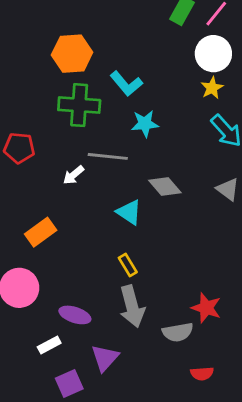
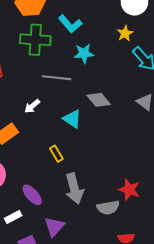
yellow star: (212, 88) -> (125, 33), moved
white arrow: (73, 175) -> (32, 106), moved
yellow rectangle: (128, 265) -> (56, 154), moved
purple ellipse: (75, 315) -> (32, 195), turned 30

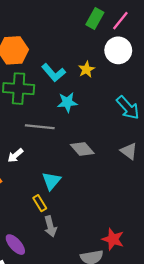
yellow star: (125, 33) -> (86, 69), moved
cyan triangle: (72, 119) -> (51, 181), moved, turned 36
gray arrow: (74, 189) -> (50, 226), moved, size x0.7

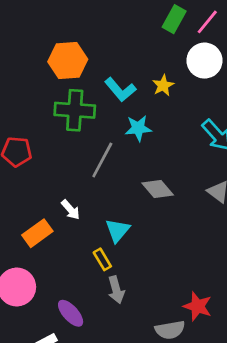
gray line: (40, 127) -> (102, 160), turned -68
white arrow: (15, 155) -> (71, 210), moved, turned -91

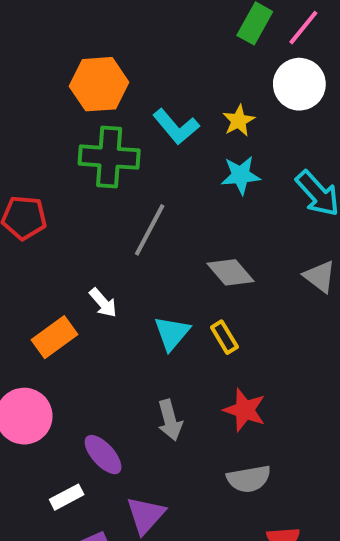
cyan star: (138, 128) -> (241, 175), moved
yellow rectangle: (102, 259) -> (224, 337), moved
red star: (198, 306) -> (245, 410), moved

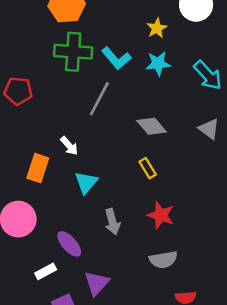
cyan L-shape: (176, 127) -> (116, 58), moved
cyan triangle: (172, 333) -> (86, 182), moved
orange rectangle: (54, 337) -> (38, 168), turned -36

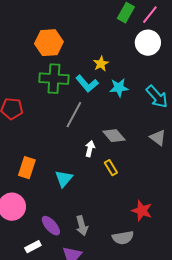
yellow star: (157, 28) -> (101, 64), moved
white arrow: (69, 146) -> (90, 149), moved, turned -126
red star: (161, 215) -> (142, 211), moved
gray arrow: (112, 222) -> (82, 226), moved

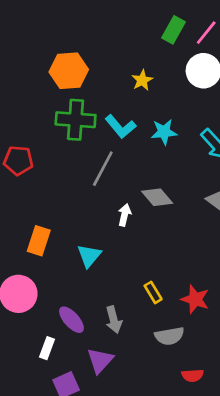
yellow star: (101, 64) -> (142, 80), moved
yellow rectangle: (111, 168) -> (153, 292), moved
white rectangle: (33, 247) -> (47, 348), turned -42

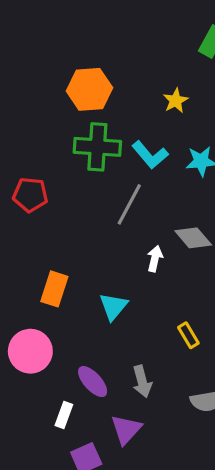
yellow rectangle: (153, 292) -> (188, 335), moved

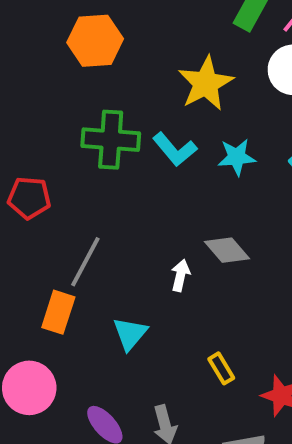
orange hexagon: (89, 89) -> (95, 41), moved
yellow star: (176, 101) -> (206, 83), size x1.8
gray line: (129, 204) -> (85, 262), moved

